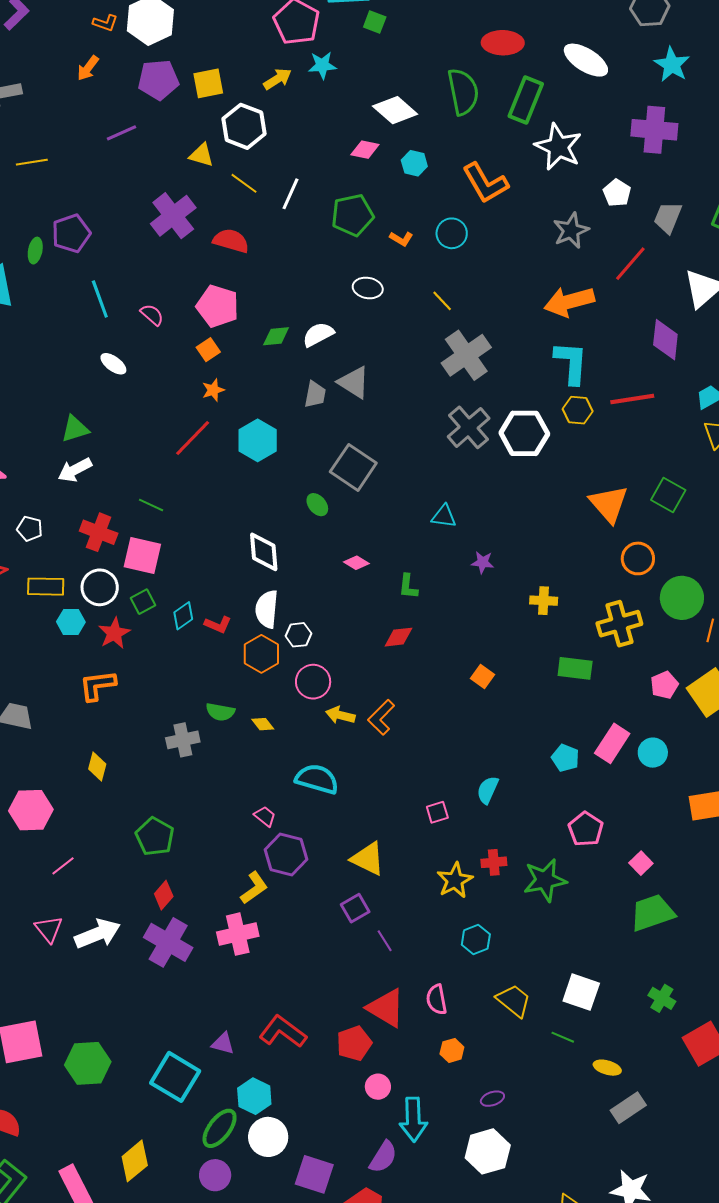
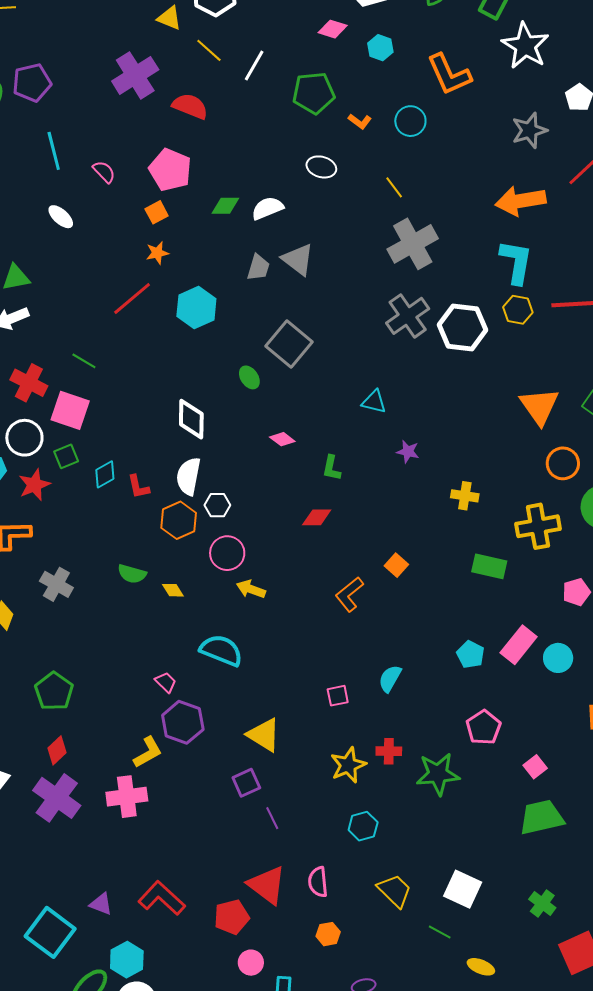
red L-shape: (218, 625) -> (138, 487), turned 48
orange L-shape: (381, 717) -> (349, 594), moved
gray cross: (183, 740) -> (56, 584), moved, turned 36

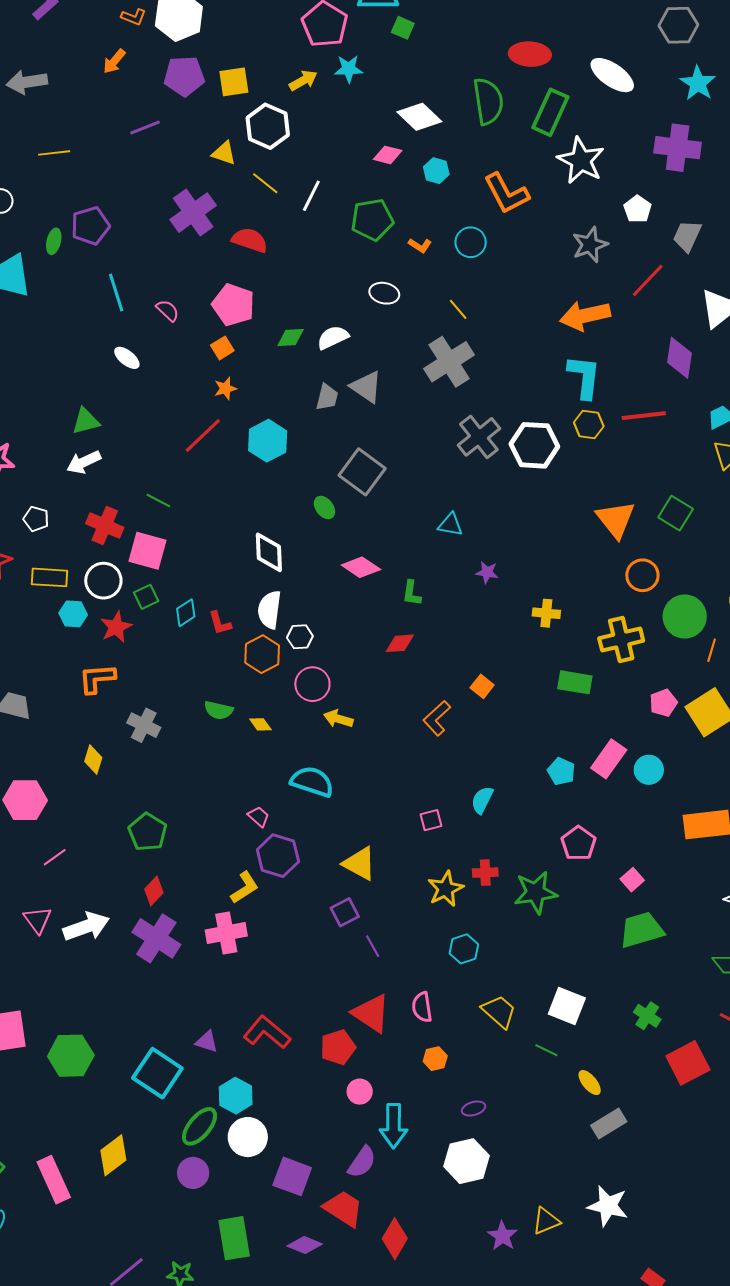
gray cross: (413, 244) -> (449, 362), moved
pink diamond: (282, 439) -> (361, 567), size x1.5
yellow ellipse: (481, 967) -> (590, 1083), turned 32

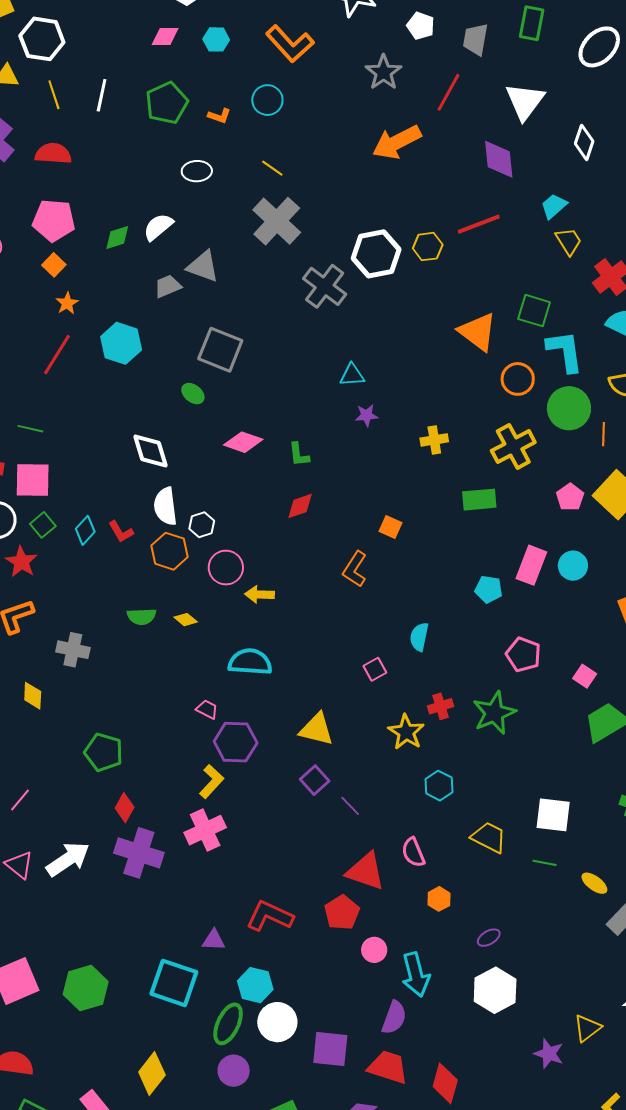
yellow line: (265, 183) -> (54, 95), turned 48
cyan L-shape: (584, 377) -> (565, 351), moved
gray trapezoid: (327, 397) -> (168, 286), turned -112
white hexagon: (534, 445) -> (376, 254), moved
cyan triangle: (450, 525) -> (352, 375), moved

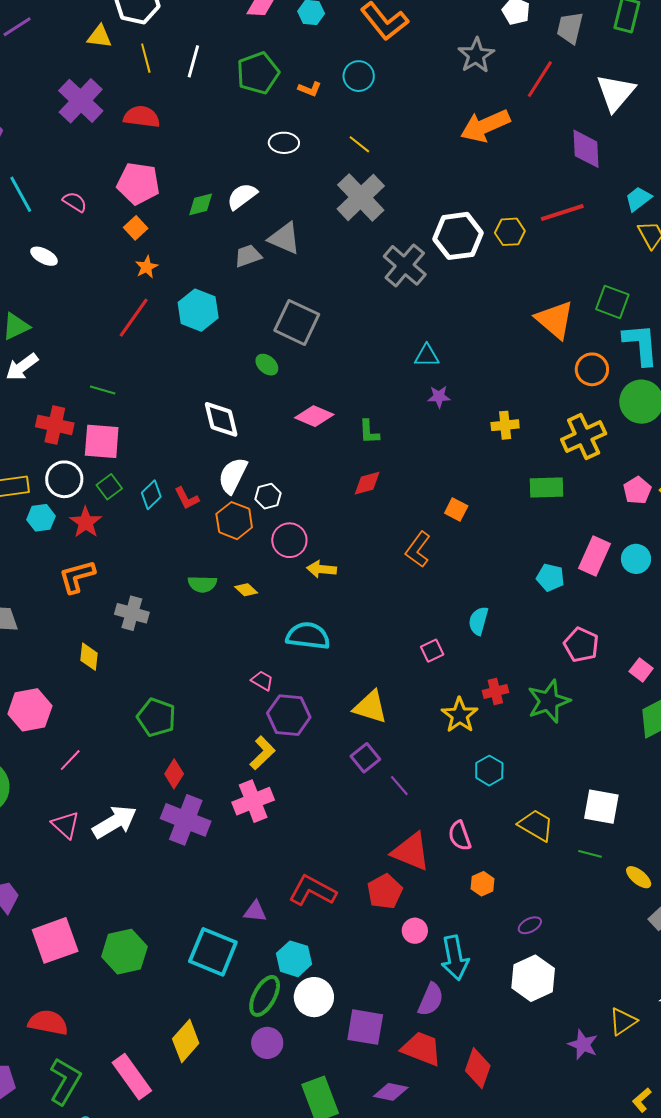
white semicircle: (165, 506) -> (233, 476), turned 30

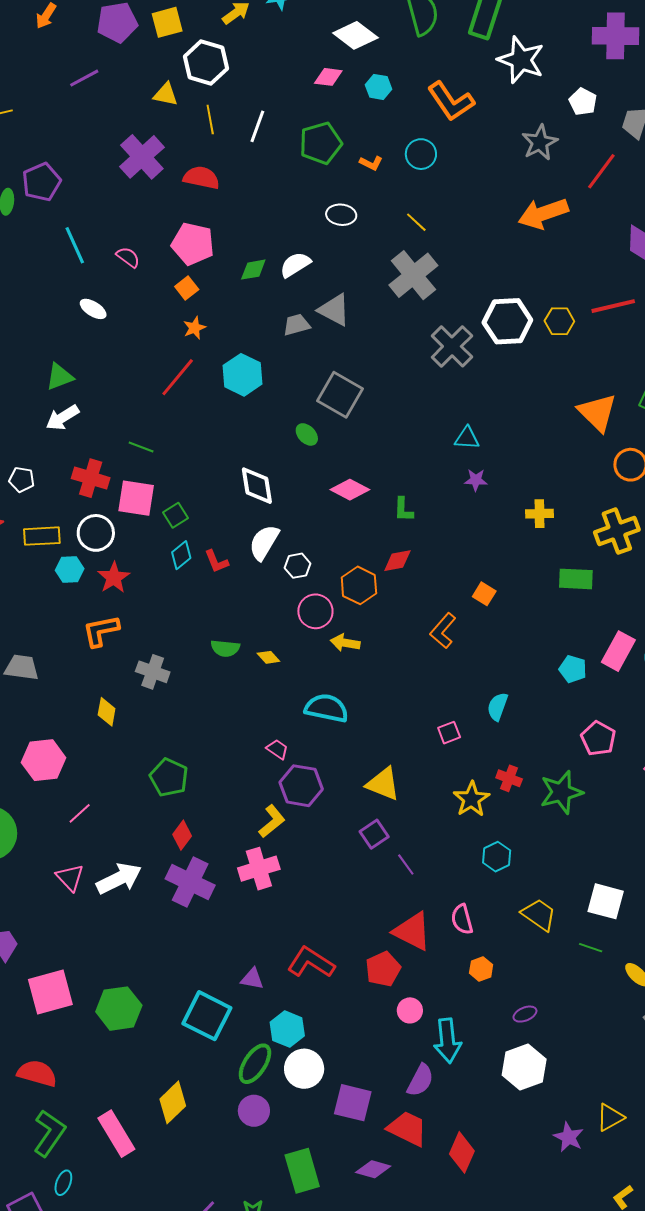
green square: (109, 487) -> (175, 515), moved
orange hexagon: (234, 521) -> (359, 585), moved
red cross: (495, 692) -> (509, 778), turned 30

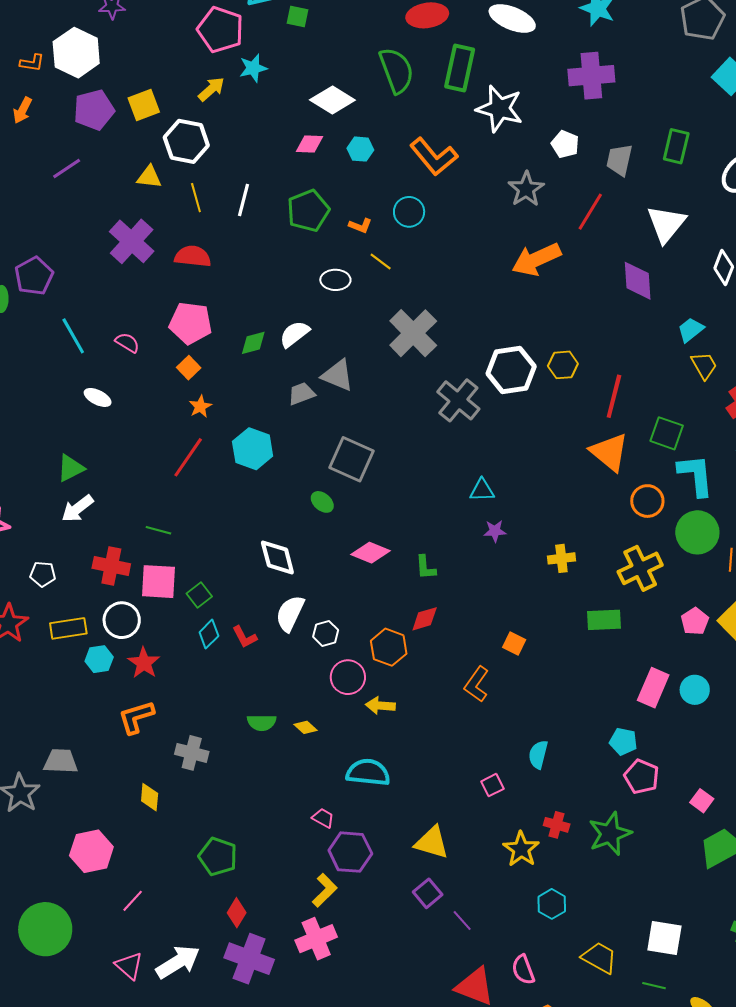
yellow line: (416, 222) -> (381, 261), moved
red line: (613, 306) -> (614, 396), moved, turned -57
cyan pentagon: (573, 669) -> (623, 741), moved

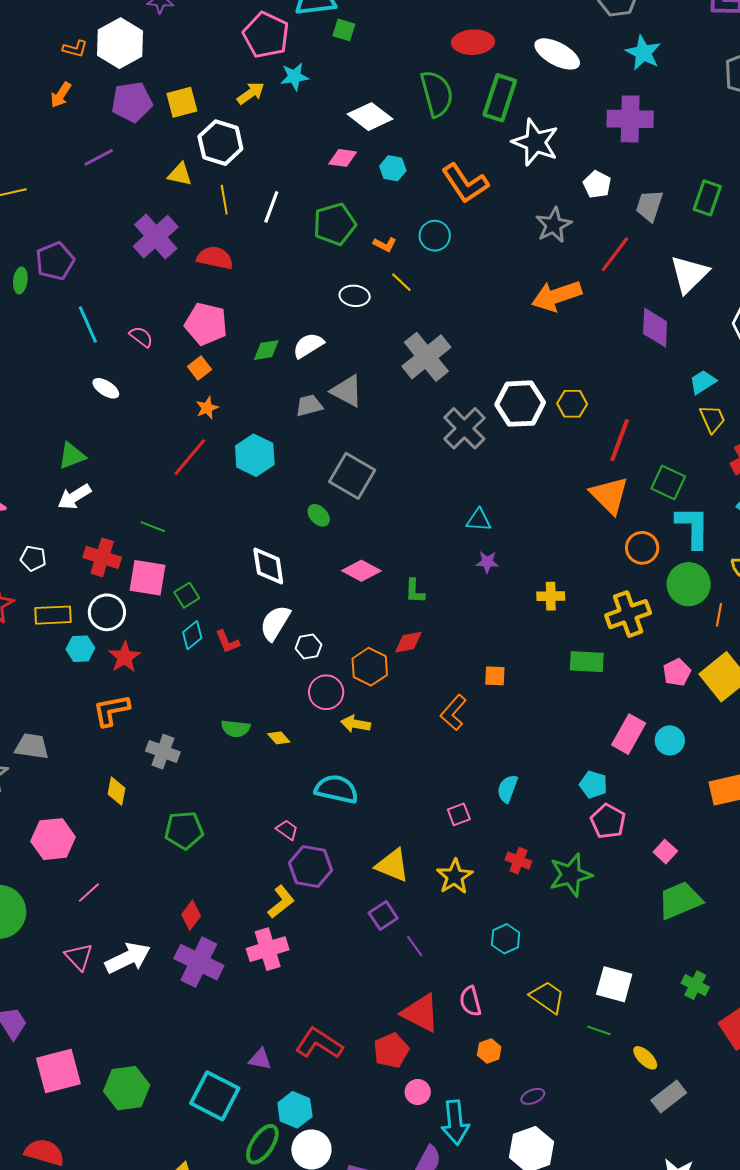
orange square: (514, 644) -> (495, 676), turned -30
yellow star: (521, 849) -> (455, 876), moved
green pentagon: (218, 857) -> (184, 830), moved, turned -30

